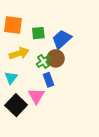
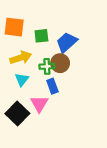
green cross: (43, 61) -> (47, 66), turned 32
cyan triangle: (11, 78) -> (22, 80), moved

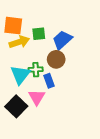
yellow arrow: (21, 58) -> (19, 42), moved
green cross: (47, 66) -> (36, 70), moved
cyan triangle: (22, 80) -> (20, 75), size x1.5

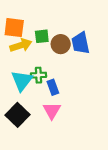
blue trapezoid: (62, 40) -> (81, 43), moved, turned -60
brown circle: (56, 59) -> (61, 44), moved
pink triangle: (37, 97) -> (52, 111), moved

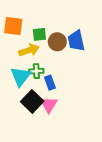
yellow arrow: (21, 45) -> (29, 50), moved
black square: (17, 115) -> (32, 101), moved

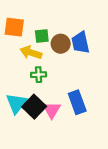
yellow arrow: (29, 50) -> (31, 53), turned -144
cyan triangle: (21, 76) -> (16, 103), moved
blue rectangle: (50, 83) -> (77, 102), moved, size x1.5

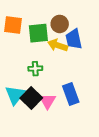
green square: (42, 36) -> (38, 33), size x1.5
brown circle: (61, 44) -> (60, 24), moved
yellow arrow: (31, 53) -> (58, 45), moved

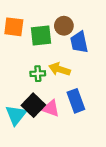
yellow arrow: (58, 45) -> (60, 69), moved
cyan triangle: (15, 95) -> (16, 115), moved
pink triangle: (47, 101) -> (51, 108), turned -42

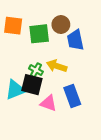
green cross: (38, 74) -> (36, 70), turned 32
black square: (33, 105) -> (32, 85), moved, turned -30
cyan triangle: (16, 115) -> (15, 90), moved, turned 30

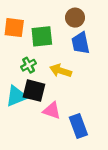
brown circle: (61, 25) -> (75, 18), moved
green cross: (36, 70) -> (29, 65), moved, turned 32
blue rectangle: (72, 96) -> (78, 126), moved

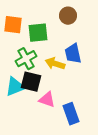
blue trapezoid: (81, 43) -> (73, 54), moved
green cross: (29, 65) -> (26, 59), size x1.5

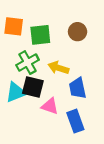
brown circle: (68, 16) -> (78, 32), moved
blue trapezoid: (73, 54) -> (78, 88), moved

